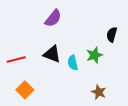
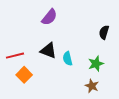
green star: (94, 55) -> (96, 64), moved
orange square: (25, 90) -> (24, 75), moved

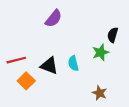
black triangle: (48, 51) -> (49, 66), moved
green star: (96, 64) -> (101, 52), moved

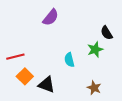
black semicircle: (113, 35) -> (107, 33), turned -48
black triangle: (49, 66) -> (47, 85), moved

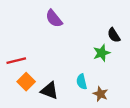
purple semicircle: (51, 17) -> (54, 19), turned 102
cyan semicircle: (69, 60) -> (82, 82), moved

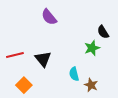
orange square: (26, 82) -> (24, 85), moved
black triangle: (49, 91) -> (43, 59), moved, turned 30

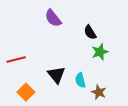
black semicircle: (103, 32) -> (90, 32), moved
black triangle: (43, 59) -> (56, 75), moved

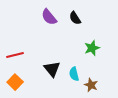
black semicircle: (90, 32) -> (75, 18), moved
orange square: (26, 92) -> (15, 82), moved

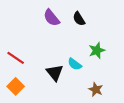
red line: (15, 55) -> (16, 58), turned 48
cyan semicircle: (74, 74) -> (75, 64), moved, turned -40

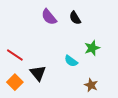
black triangle: (55, 73) -> (38, 73), moved

